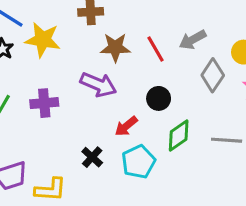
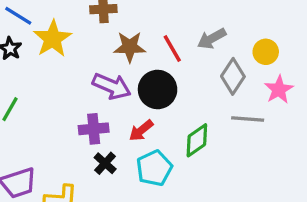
yellow star: (43, 40) -> (53, 39), turned 30
black circle: (159, 98) -> (158, 89), moved, size x1.5
purple cross: (44, 103) -> (94, 129), moved
gray line: (227, 140) -> (248, 119), moved

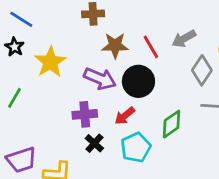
yellow star: (53, 39) -> (50, 62), moved

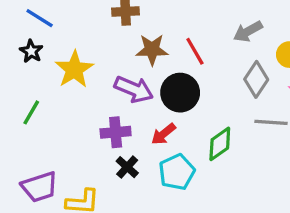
gray arrow: (184, 39) -> (248, 31), moved

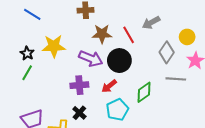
gray arrow: (248, 31) -> (151, 23), moved
black star: (31, 51) -> (27, 53), moved
yellow star: (74, 69) -> (54, 46), turned 30
black cross: (127, 167) -> (79, 113), moved

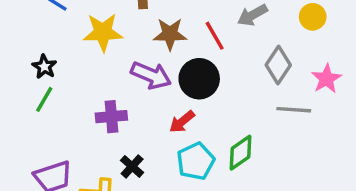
yellow circle: (187, 37) -> (313, 17), moved
yellow star: (54, 46) -> (103, 32), moved
purple cross: (79, 85) -> (111, 117), moved
green diamond: (144, 92) -> (240, 153), moved

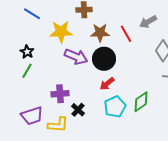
purple arrow: (151, 75) -> (76, 57), moved
black circle: (199, 79) -> (104, 59), moved
purple cross: (111, 117) -> (60, 94), moved

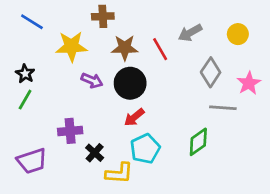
purple arrow: (76, 57) -> (92, 80), size x0.7
green diamond: (141, 102) -> (198, 142), moved
yellow L-shape: (58, 125) -> (119, 173), moved

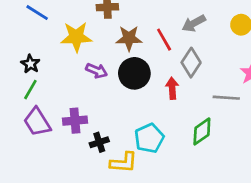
gray diamond: (211, 72) -> (191, 63), moved
red arrow: (134, 117) -> (172, 88), moved, turned 125
black cross: (95, 153) -> (99, 142), turned 30
purple trapezoid: (32, 161) -> (37, 122), moved, turned 76

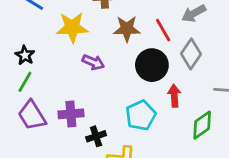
black circle: (134, 73) -> (152, 65), moved
red arrow: (172, 88) -> (174, 96), moved
cyan pentagon: (149, 138) -> (141, 115), moved

